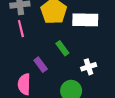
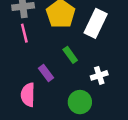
white rectangle: (85, 20) -> (96, 23), turned -65

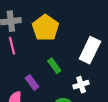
white rectangle: (96, 23) -> (90, 50), moved

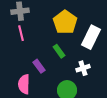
yellow pentagon: (45, 28) -> (65, 22), moved

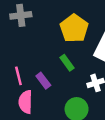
pink line: (21, 33) -> (18, 76), moved

